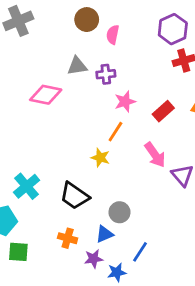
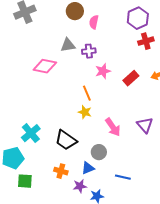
orange line: (115, 132) -> (87, 93), moved, turned -56
pink arrow: (155, 155) -> (113, 127), moved
blue line: (140, 252) -> (123, 177), moved, turned 70

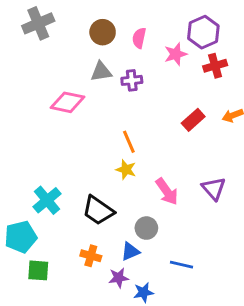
brown circle: (75, 11) -> (103, 32), moved
pink star: (103, 71) -> (176, 54), moved

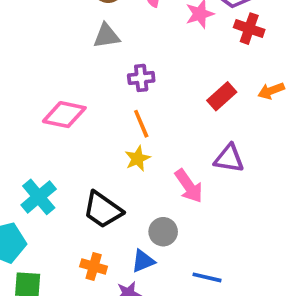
red cross: (215, 66) -> (249, 29), turned 35
purple cross: (132, 80) -> (141, 78), moved
pink diamond: (67, 102) -> (64, 115), moved
yellow star: (126, 170) -> (138, 159), turned 30
purple triangle: (214, 189) -> (229, 159), moved, turned -40

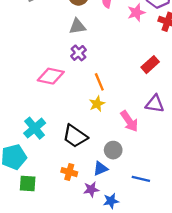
purple cross: (141, 78) -> (78, 53), moved, turned -35

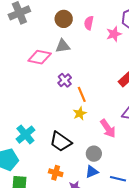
purple cross: (78, 53) -> (65, 80), moved
pink diamond: (51, 76) -> (40, 57), moved
blue triangle: (100, 169) -> (92, 172), moved

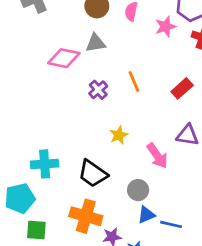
orange line: (82, 94) -> (134, 82), moved
cyan cross: (25, 135) -> (45, 164), turned 36
blue triangle: (92, 172) -> (146, 215), moved
orange cross: (56, 173) -> (86, 216), size x1.6

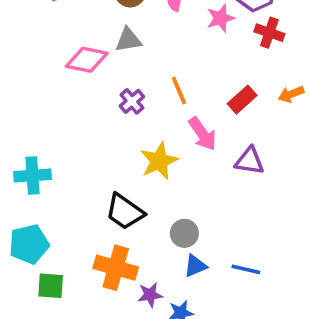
yellow star: (119, 135) -> (159, 161), size x1.5
pink arrow: (157, 156) -> (202, 134), moved
cyan cross: (45, 164) -> (33, 175), moved
blue line: (171, 224) -> (246, 269), moved

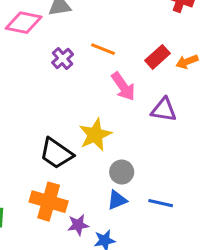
orange line: (179, 91) -> (103, 49), turned -45
orange arrow: (291, 94) -> (187, 62), moved
yellow star: (159, 161) -> (95, 135), moved
gray circle: (184, 233) -> (122, 172), moved

